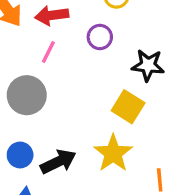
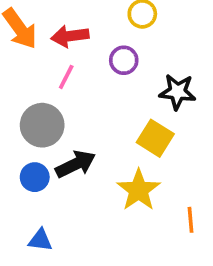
blue circle: (20, 155) -> (35, 177), moved
black arrow: (58, 162) -> (76, 164), moved

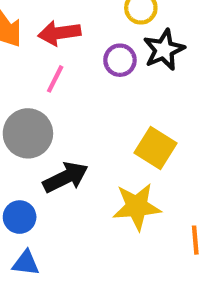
black star: (178, 92) -> (164, 50), moved, turned -30
blue circle: (35, 177) -> (20, 217), moved
yellow star: (139, 190) -> (137, 207), turned 30

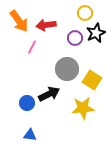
pink line: (55, 79) -> (32, 47), moved
gray circle: (28, 133) -> (67, 69), moved
blue circle: (20, 217) -> (27, 103), moved

